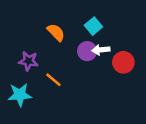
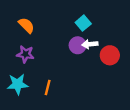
orange semicircle: (56, 32) -> (26, 25), moved
orange line: (53, 80) -> (48, 88), moved, turned 64

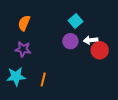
orange semicircle: (26, 25) -> (24, 23), turned -112
white arrow: (90, 44) -> (91, 40), moved

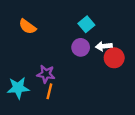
orange semicircle: (24, 23) -> (27, 27), turned -77
purple star: (23, 49) -> (46, 74), moved

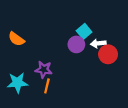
cyan square: (86, 24) -> (84, 31), moved
orange semicircle: (27, 27) -> (16, 39), moved

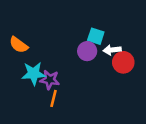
cyan square: (84, 31) -> (96, 36), turned -32
cyan star: (17, 83) -> (34, 74), moved

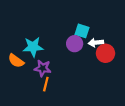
orange semicircle: (19, 45) -> (16, 61), moved
cyan star: (34, 74) -> (33, 47), moved

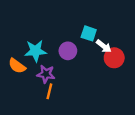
white arrow: (96, 43) -> (104, 46), turned -136
purple circle: (75, 44) -> (68, 51), moved

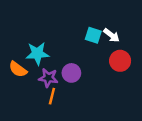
white arrow: (104, 46) -> (112, 35), moved
purple circle: (68, 51) -> (71, 73), moved

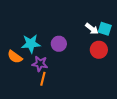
cyan square: (93, 35) -> (105, 29), moved
purple circle: (71, 73) -> (59, 44), moved

